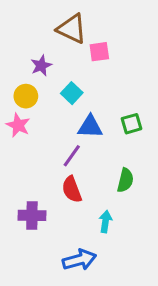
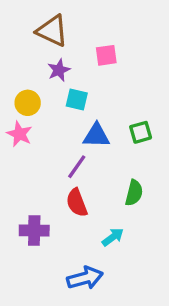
brown triangle: (72, 29) -> (52, 31), moved
purple star: (41, 65) -> (59, 70), moved
cyan square: (72, 93) -> (77, 100), turned -30
cyan arrow: (105, 222) -> (113, 237), turned 45

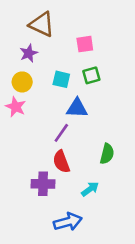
purple star: (59, 70) -> (29, 53), moved
green square: (141, 132) -> (91, 75), moved
purple cross: (34, 231) -> (43, 184), moved

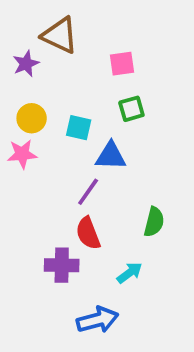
purple star: (29, 53) -> (26, 64), moved
cyan square: (61, 79) -> (79, 128), moved
pink star: (16, 107) -> (22, 154), turned -30

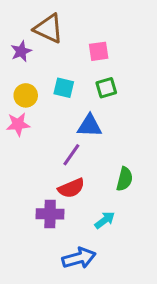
cyan square: (79, 128) -> (64, 88), moved
red semicircle: (88, 233) -> (71, 188), turned -92

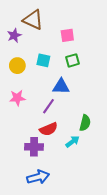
pink star: (18, 124) -> (17, 98), moved
cyan arrow: (105, 220) -> (73, 142), moved
blue arrow: (79, 258) -> (38, 177), moved

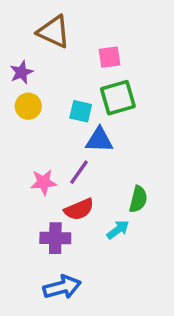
purple star: (14, 35) -> (21, 72), moved
cyan square: (43, 60) -> (81, 111), moved
green square: (73, 60) -> (118, 98), size x1.5
pink star: (17, 98) -> (43, 182), moved

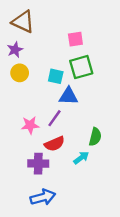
brown triangle: (54, 32) -> (23, 22), moved

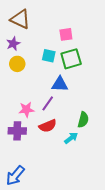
cyan square: (56, 76) -> (49, 56), moved
purple cross: (38, 164) -> (17, 131), moved
blue arrow: (43, 197) -> (15, 176), moved, turned 145

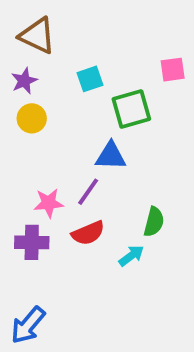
pink square: (66, 34) -> (173, 70), moved
cyan square: (49, 56) -> (90, 79), moved, turned -32

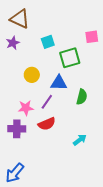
yellow circle: (32, 118) -> (32, 75), moved
green semicircle: (154, 222) -> (82, 97), moved
cyan arrow: (131, 256) -> (80, 140), moved

